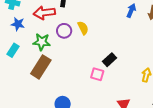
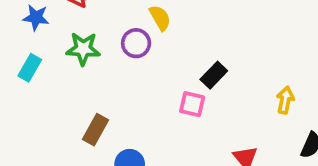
purple circle: (64, 31) -> (136, 43), moved
brown rectangle: (41, 67) -> (95, 130), moved, size x0.7

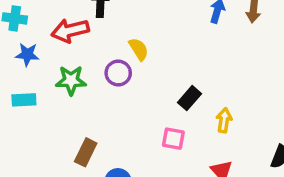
cyan rectangle: (30, 68) -> (24, 100), turned 60
yellow arrow: (285, 100) -> (224, 120), moved
pink square: (192, 104) -> (173, 139), moved

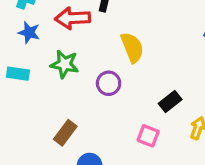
yellow semicircle: (139, 49) -> (132, 47), size x1.4
purple circle: (118, 73) -> (109, 83), moved

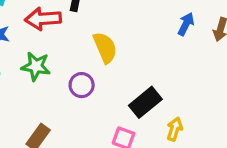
black rectangle: (170, 102) -> (145, 102), size x1.4

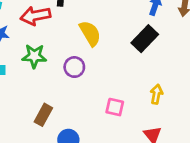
black rectangle: (145, 102) -> (145, 39), moved

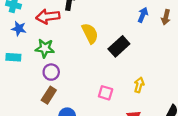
black rectangle: (145, 39) -> (119, 46), moved
purple circle: (74, 67) -> (51, 72), moved

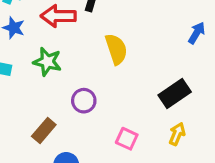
black rectangle: (119, 46) -> (175, 93), moved
purple circle: (51, 72) -> (84, 101), moved

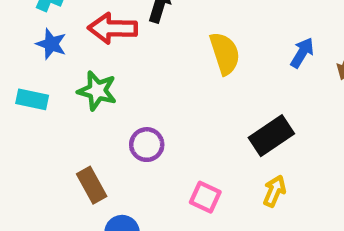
yellow semicircle: (116, 49) -> (225, 53), moved
brown rectangle: (44, 131) -> (92, 185), turned -70

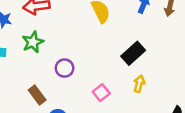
green star: (97, 91) -> (33, 42), turned -30
pink square: (205, 197) -> (101, 93), turned 35

